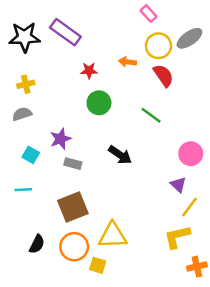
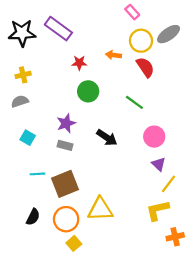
purple star: (61, 139) -> (66, 123), moved
pink circle: (191, 154) -> (154, 137), moved
cyan line: (23, 190) -> (37, 174), moved
yellow square: (98, 265) -> (74, 243), moved, turned 32

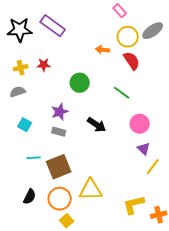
red star: (79, 63) -> (44, 65), moved
yellow L-shape: (158, 210) -> (134, 205), moved

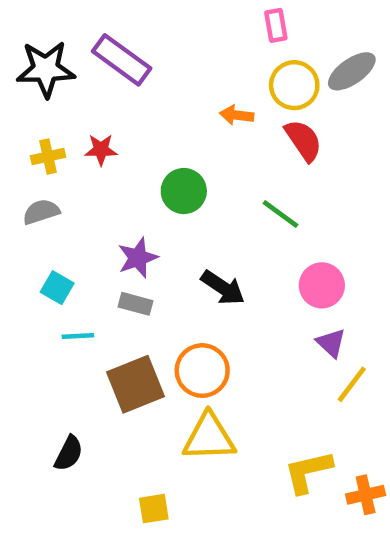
pink rectangle: (120, 11) -> (276, 25), turned 32
cyan line: (34, 158) -> (78, 336), moved
orange circle: (60, 199) -> (202, 371), moved
yellow square: (67, 221) -> (154, 509), turned 32

